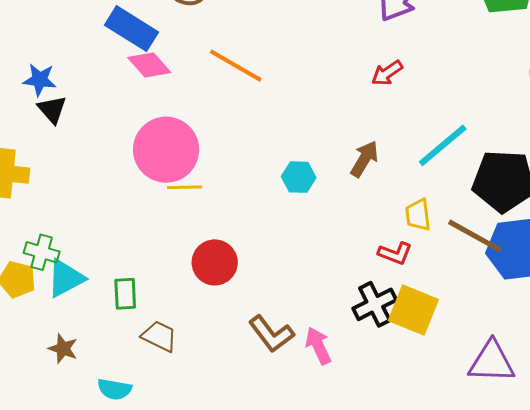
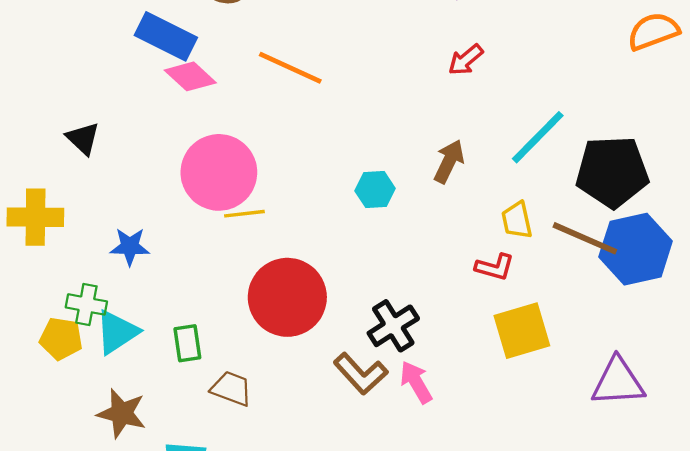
blue star: (40, 80) -> (130, 247), moved
red circle: (215, 262) -> (287, 297), size x1.5
black cross: (375, 304) -> (393, 326), moved
yellow square: (413, 310) -> (522, 331), turned -33
brown star: (63, 349) -> (122, 413), size x1.4

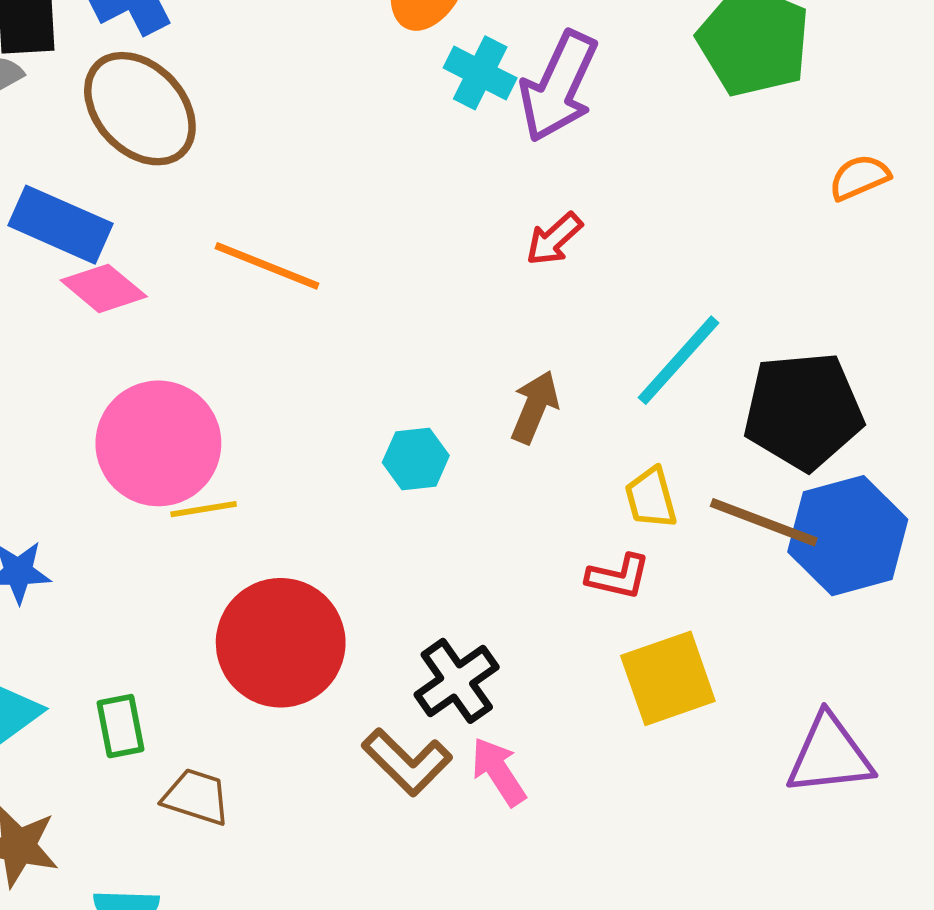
orange semicircle: (653, 31) -> (859, 177), size x0.7

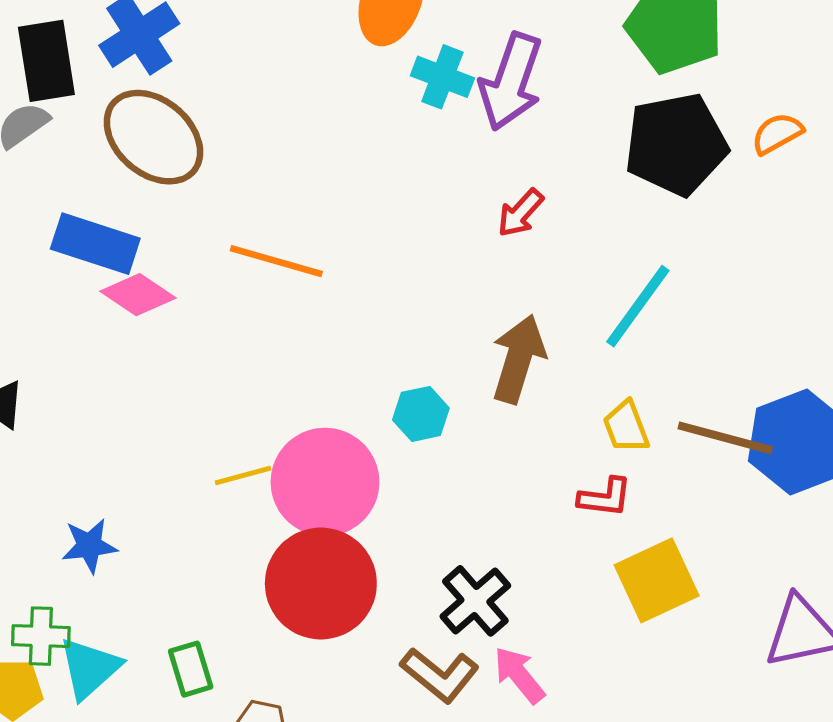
brown arrow: (535, 407) -> (518, 359), size x1.4
black pentagon: (803, 411) -> (676, 144), moved
pink circle: (158, 443) -> (325, 482), moved

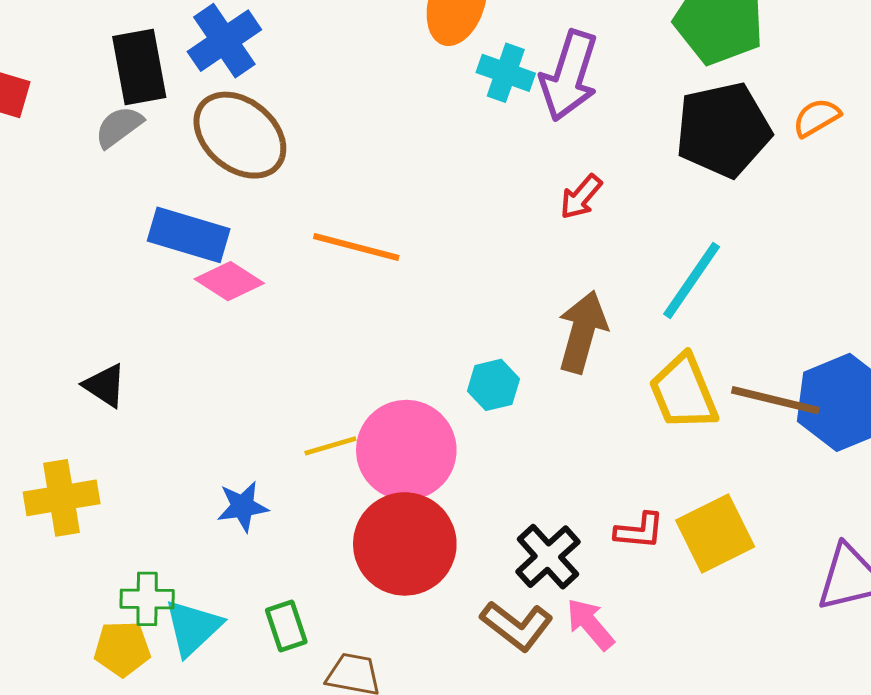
yellow trapezoid: (626, 427) -> (683, 392), size x1.6
red L-shape: (605, 497) -> (639, 531), moved
blue star: (89, 546) -> (243, 506), moved

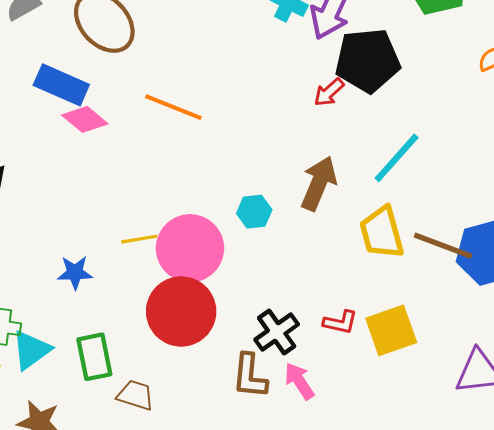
black pentagon: (723, 130) -> (368, 60), moved
green rectangle: (286, 626) -> (94, 357), size x1.4
brown L-shape: (517, 626) -> (250, 376), turned 51

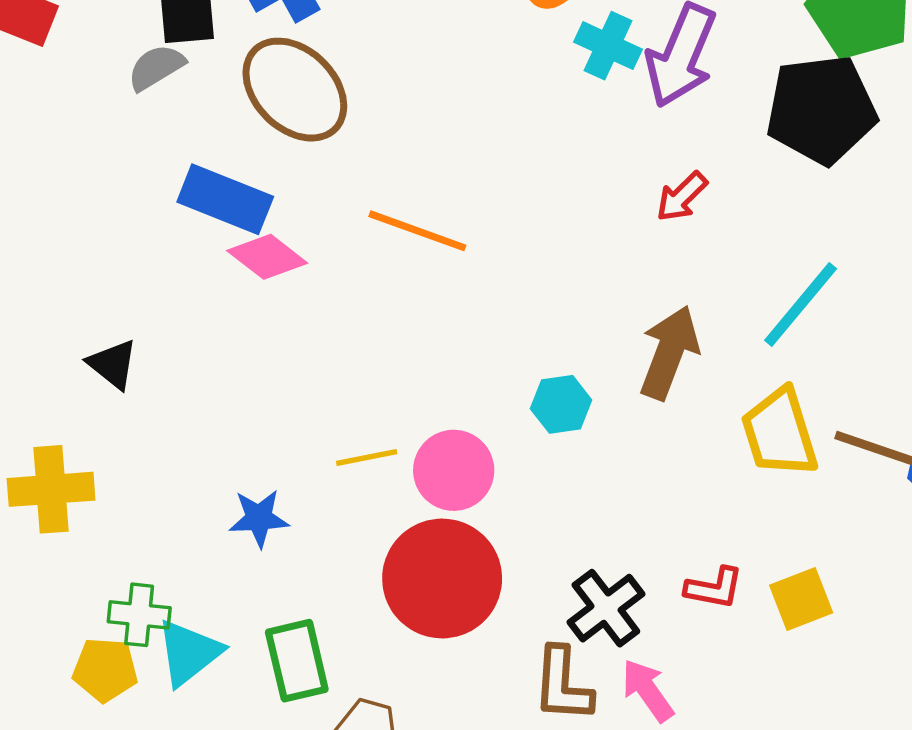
black pentagon: (368, 60) -> (821, 109), moved
pink circle: (190, 248) -> (454, 470), size x0.7
yellow square: (391, 330) -> (801, 599), size x0.7

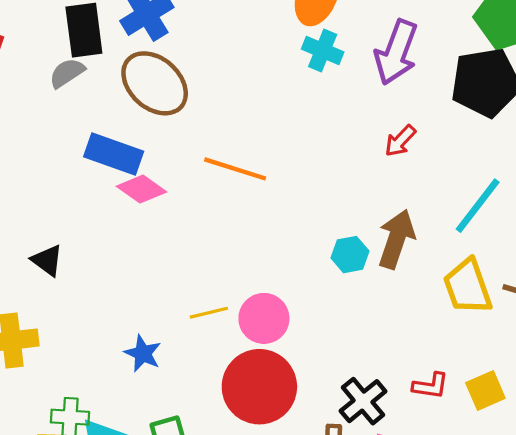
cyan cross: (608, 46) -> (323, 50), moved
cyan hexagon: (561, 404) -> (350, 255), moved
blue star: (259, 518) -> (143, 353), turned 30

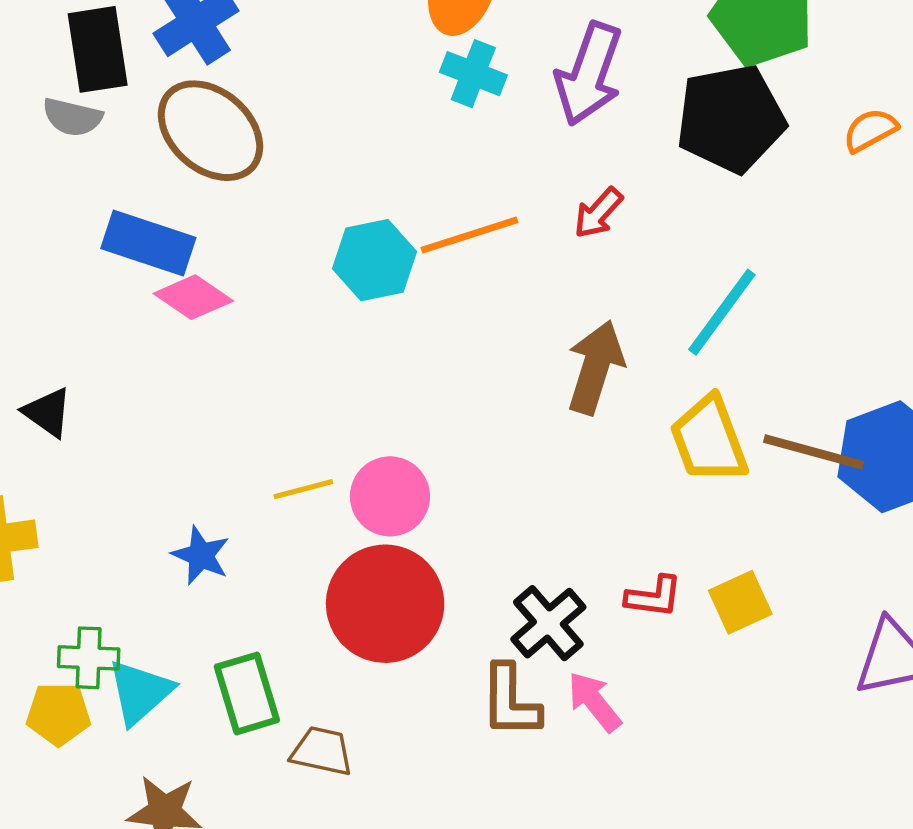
gray semicircle: (67, 73) -> (72, 117), turned -132
orange line: (235, 169) -> (470, 235), moved, turned -34
cyan hexagon: (350, 255) -> (374, 260), moved, size x1.4

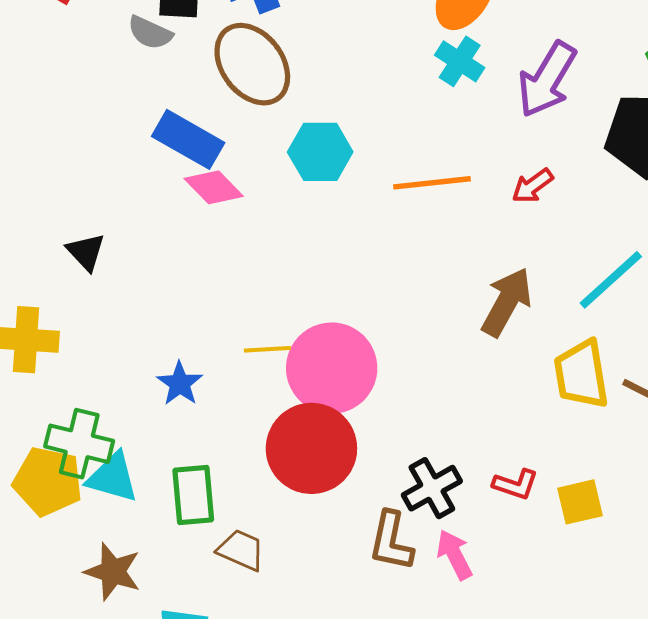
cyan hexagon: (374, 260) -> (320, 152), moved
pink circle: (390, 496) -> (332, 368), size x1.5
green cross: (89, 658) -> (79, 444), size x1.4
cyan triangle: (140, 692) -> (113, 477), turned 46
yellow pentagon: (58, 714) -> (48, 481), size x1.4

